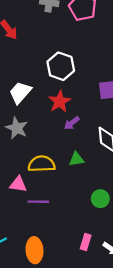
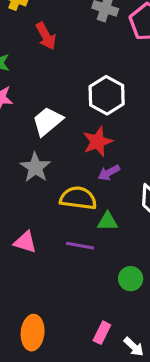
yellow semicircle: (42, 164) -> (78, 198), moved
purple line: (38, 202) -> (80, 246), moved

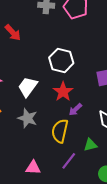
yellow semicircle: (78, 198) -> (60, 131), turned -70
green triangle: (108, 221) -> (90, 145), moved
purple line: (80, 246) -> (69, 161), turned -48

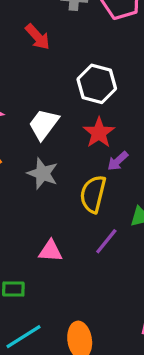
red arrow: (13, 33) -> (38, 37), moved

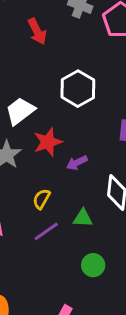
red star: (99, 133) -> (48, 142), moved
yellow semicircle: (93, 194) -> (42, 199), moved, size x0.6

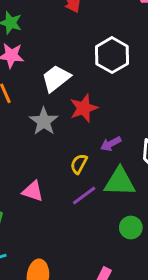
purple arrow: (77, 163) -> (111, 144), moved
green triangle: (83, 218) -> (120, 182), size x1.6

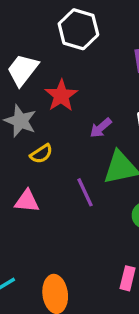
yellow semicircle: (79, 164) -> (41, 154), moved, turned -138
purple line: (84, 196) -> (85, 192), turned -65

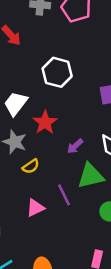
pink triangle: (27, 201) -> (35, 208), moved, turned -30

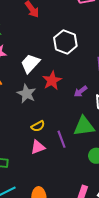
purple arrow: (75, 146) -> (80, 91), moved
yellow semicircle: (31, 166) -> (38, 126), moved

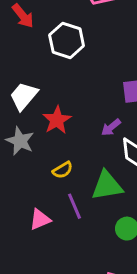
white hexagon: (65, 42) -> (67, 40), moved
purple arrow: (80, 91) -> (111, 127), moved
yellow semicircle: (38, 126) -> (63, 170), moved

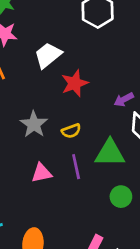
gray star: (20, 141) -> (34, 124), moved

